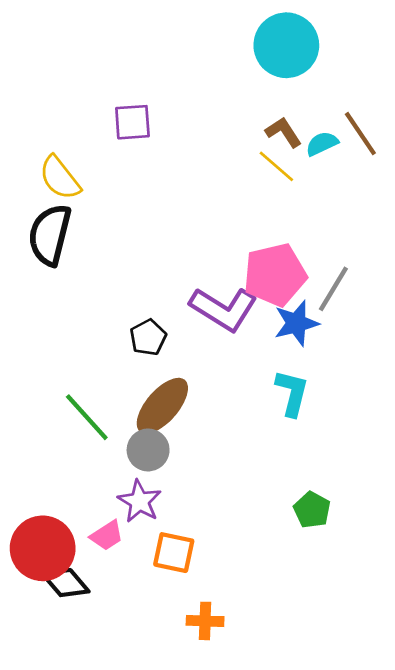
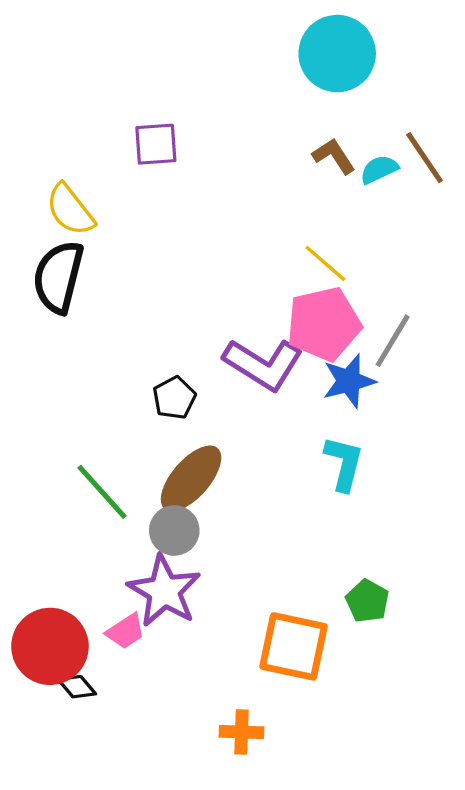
yellow line: (276, 166) -> (325, 263), moved
purple star: (140, 501) -> (164, 591), size x1.4
orange square: (174, 553) -> (293, 646), moved, size x1.4
black diamond: (65, 583) -> (77, 687), size x0.7

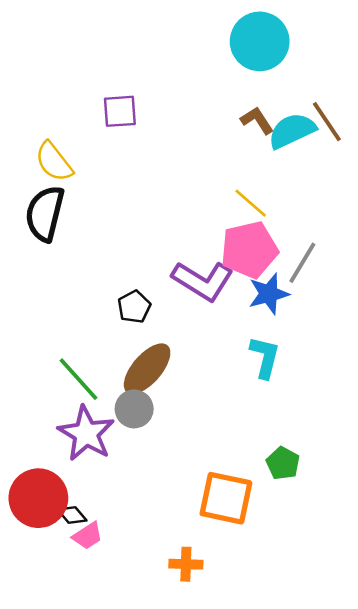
cyan semicircle: (379, 169) -> (292, 131), size x1.6
purple star: (164, 591) -> (86, 433), moved
pink trapezoid: (126, 631) -> (88, 536), moved
black diamond: (77, 687) -> (72, 515), moved

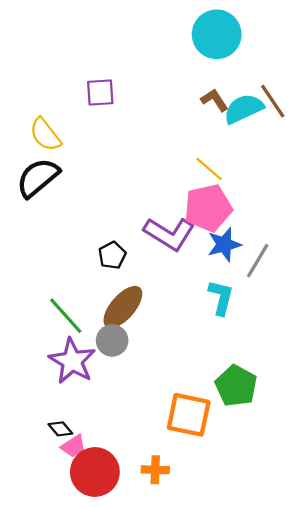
black semicircle: (45, 214) -> (38, 178), turned 36
gray line: (302, 263) -> (258, 261), moved
green pentagon: (283, 463) -> (236, 386), size x1.5
red circle: (38, 498) -> (95, 472), moved

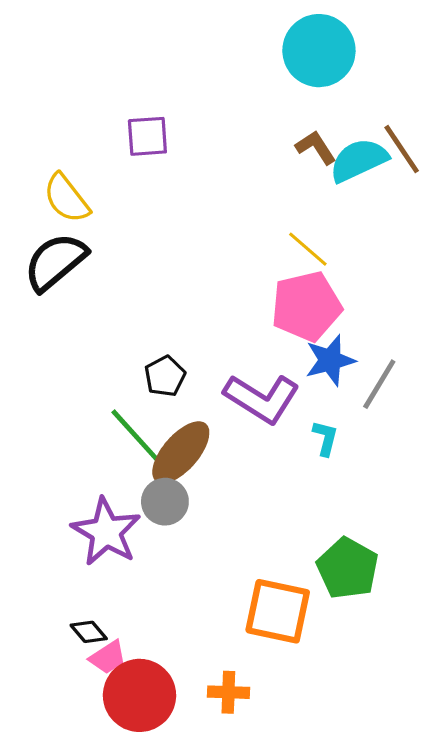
purple L-shape: (169, 234) -> (262, 398), moved
cyan L-shape: (221, 297) -> (325, 438), size x0.7
green line: (66, 316) -> (135, 435), moved

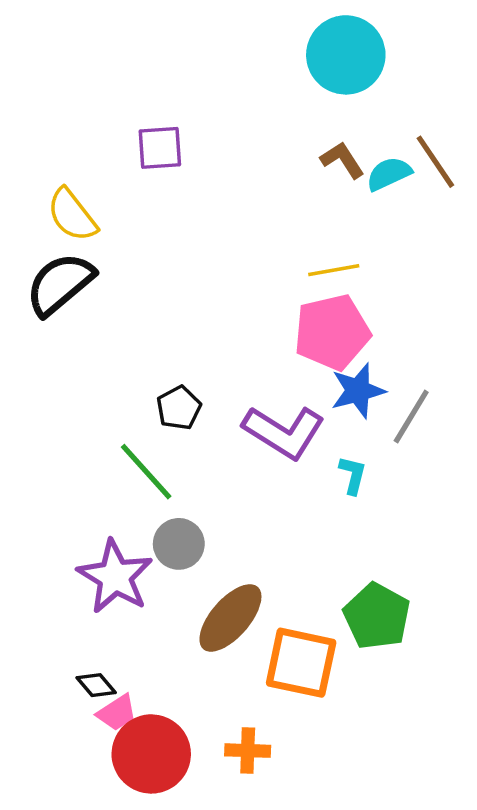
cyan semicircle: (359, 160) -> (389, 174), size x0.7
yellow line: (308, 249) -> (334, 270), turned -51
brown ellipse: (181, 452) -> (230, 618), moved

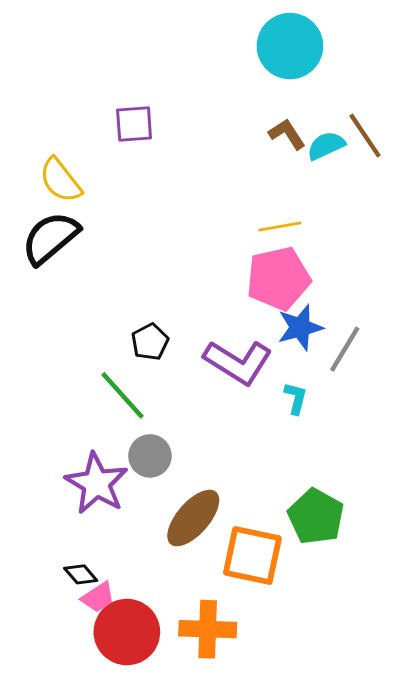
orange cross: (248, 751) -> (208, 629), size x1.5

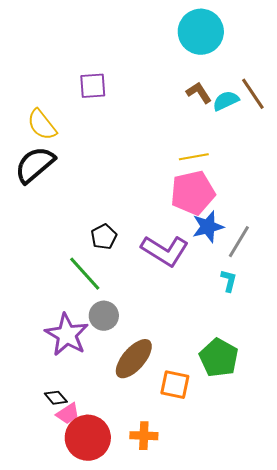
cyan L-shape: (296, 398) -> (229, 281), moved
orange square: (252, 556) -> (175, 385), size x0.7
orange cross: (208, 629) -> (144, 436), size x0.7

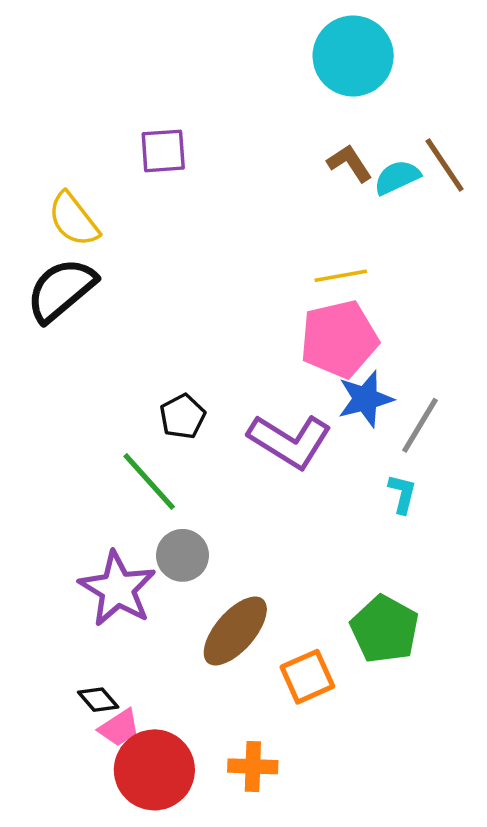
orange square: (175, 385) -> (307, 677), turned -36

